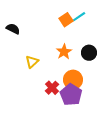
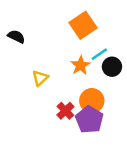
cyan line: (79, 17) -> (99, 54), moved
orange square: (66, 20) -> (83, 25), size x1.5

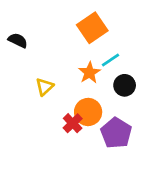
black circle: (112, 67) -> (125, 85), moved
orange circle: (92, 101) -> (88, 112), moved
purple pentagon: (89, 120) -> (116, 133), moved

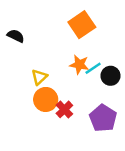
cyan line: (111, 60) -> (93, 68), moved
orange star: (89, 73) -> (79, 65), turned -30
orange circle: (88, 112) -> (46, 99), moved

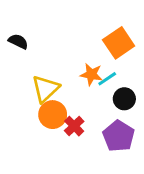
orange square: (82, 25) -> (119, 43), moved
black circle: (111, 76) -> (124, 99), moved
yellow triangle: (39, 77) -> (45, 89), size x1.5

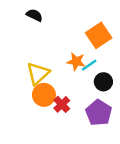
black semicircle: (18, 41) -> (34, 15), moved

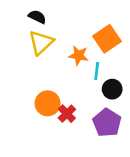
orange star: (76, 62) -> (79, 56), moved
cyan line: (89, 65) -> (97, 71), turned -49
yellow triangle: (38, 73) -> (41, 43), moved

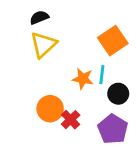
black semicircle: (37, 17) -> (39, 17), turned -48
orange star: (79, 56) -> (83, 79), moved

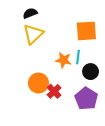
orange square: (113, 41) -> (86, 31), turned 30

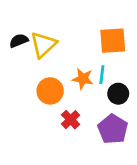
black semicircle: (30, 13) -> (19, 41), moved
orange circle: (38, 83) -> (50, 91), moved

